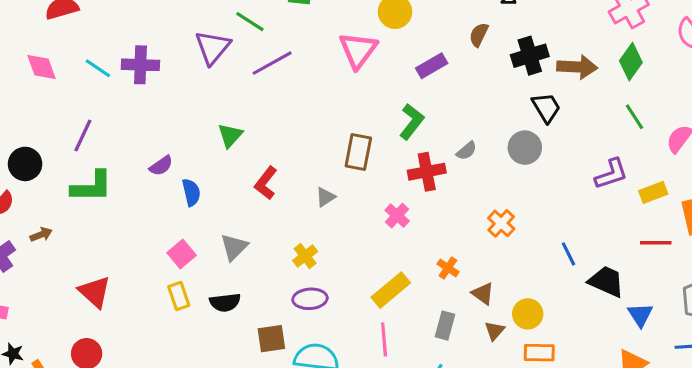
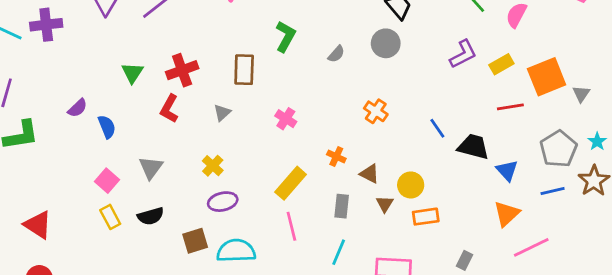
red cross: (427, 172) -> (182, 70), moved

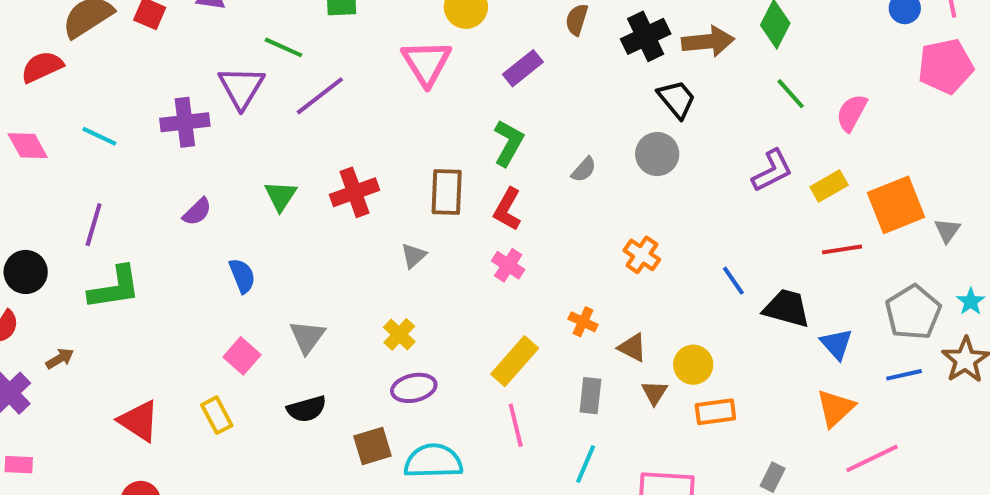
purple cross: (46, 25) -> (185, 122), moved
purple semicircle: (78, 108) -> (197, 212), moved
red L-shape: (169, 109) -> (508, 209), moved
yellow rectangle: (110, 217) -> (217, 415), moved

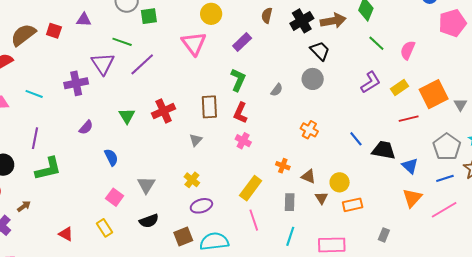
red triangle: (139, 421) -> (66, 234), size x0.7
pink line: (872, 458) -> (444, 210), moved

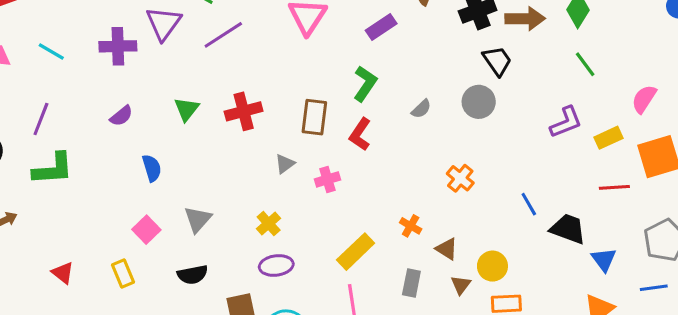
pink semicircle: (408, 50) -> (644, 99), moved
pink cross: (243, 141) -> (327, 179), moved, turned 35

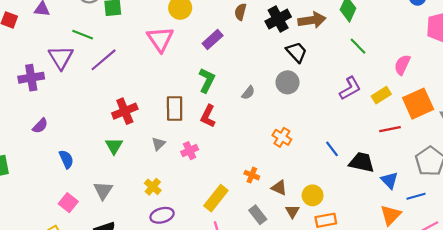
green triangle: (186, 109) -> (114, 146), moved
gray rectangle: (411, 283) -> (258, 215), turned -42
blue line: (654, 288) -> (416, 196), moved

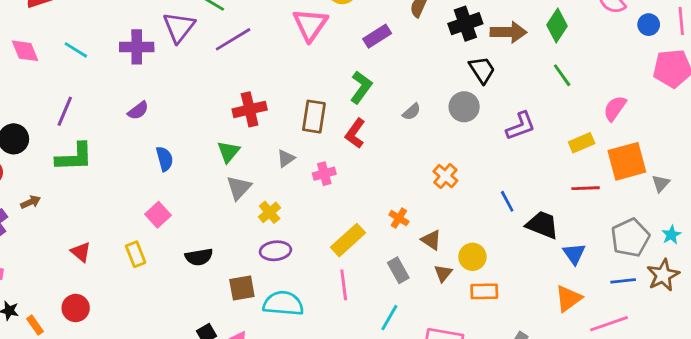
purple L-shape: (350, 88) -> (521, 126), moved
gray triangle: (103, 190) -> (239, 188), moved
blue line: (416, 196) -> (623, 281), moved

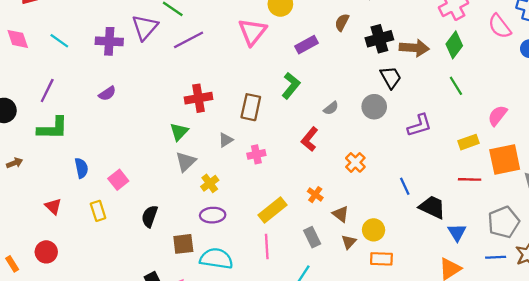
red L-shape: (355, 133) -> (310, 139), moved
blue semicircle: (165, 159) -> (81, 168), moved
black semicircle: (199, 257) -> (150, 216), turned 115

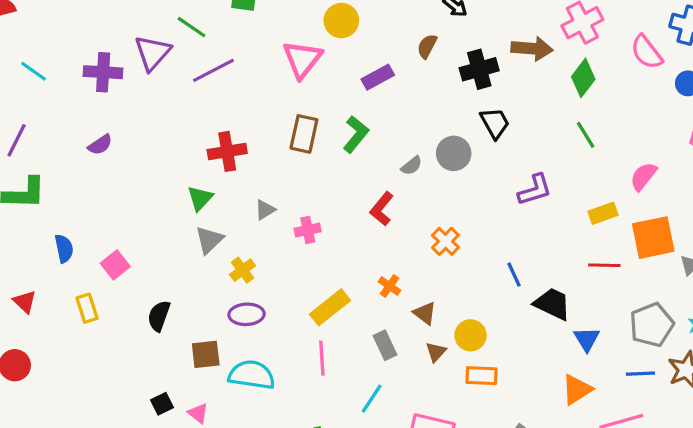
brown arrow: (414, 48) -> (532, 49), moved
brown rectangle: (251, 107) -> (304, 134), moved
gray circle: (374, 107) -> (454, 153), moved

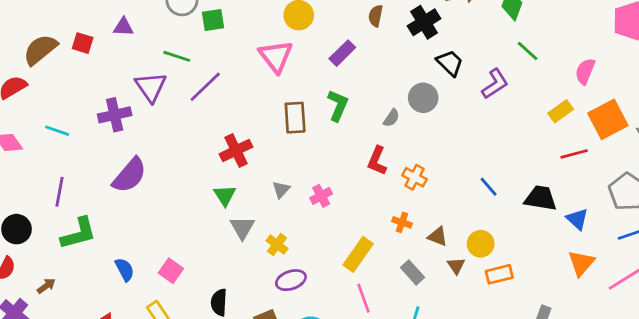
purple semicircle: (100, 145) -> (130, 175), size x1.8
purple L-shape: (535, 190) -> (495, 84), moved
orange cross: (445, 241) -> (415, 177), moved
blue line: (514, 275) -> (489, 187), moved

